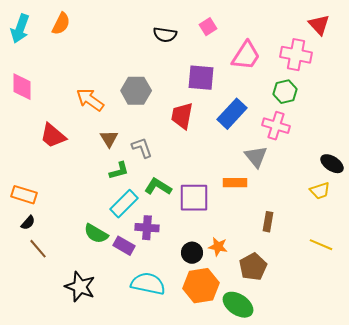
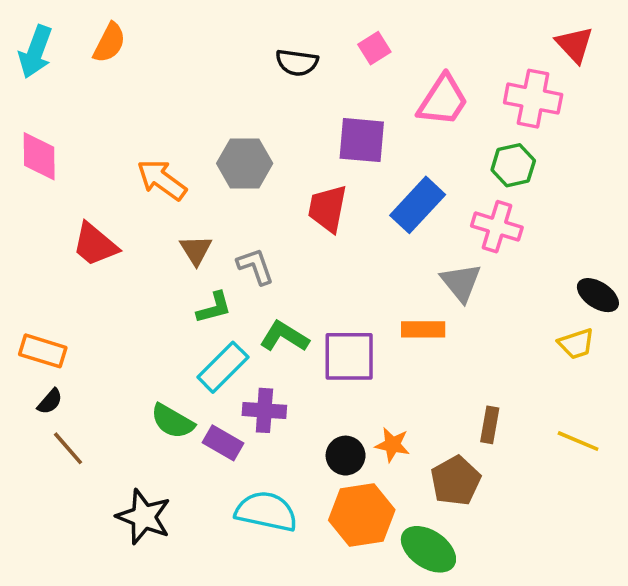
brown rectangle: (268, 222) -> (490, 425), moved

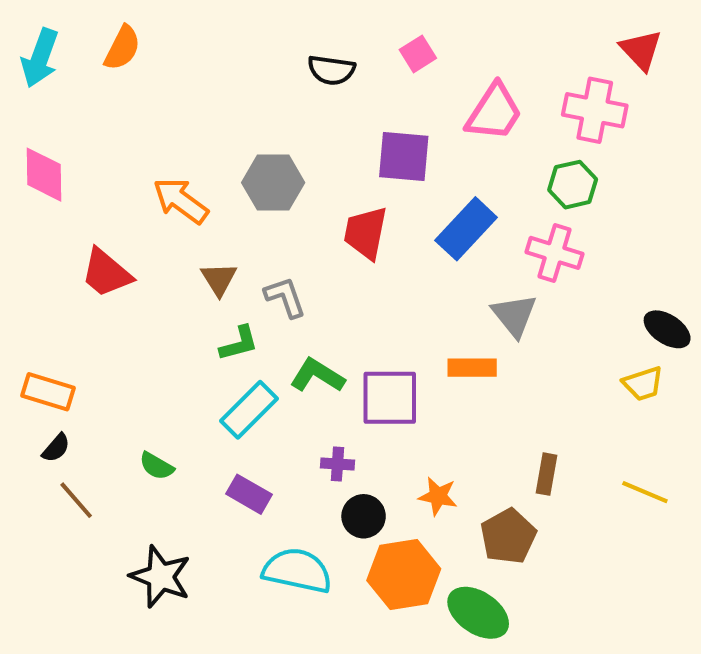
purple cross: (264, 410) -> (337, 464), moved, size x0.7
green semicircle: (172, 421) -> (157, 466), moved, size x0.7
black circle: (346, 456) -> (364, 516), moved

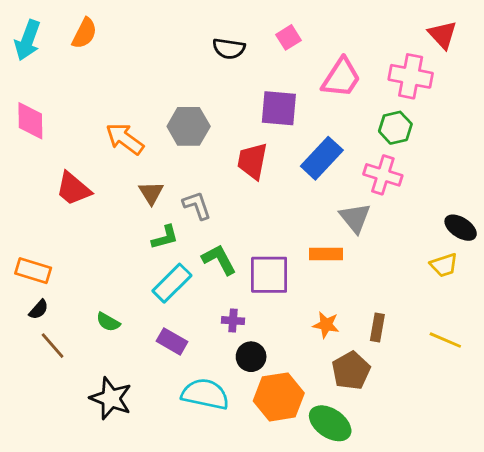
green L-shape: (317, 376) -> (219, 260), turned 30
orange star: (438, 496) -> (326, 325), moved

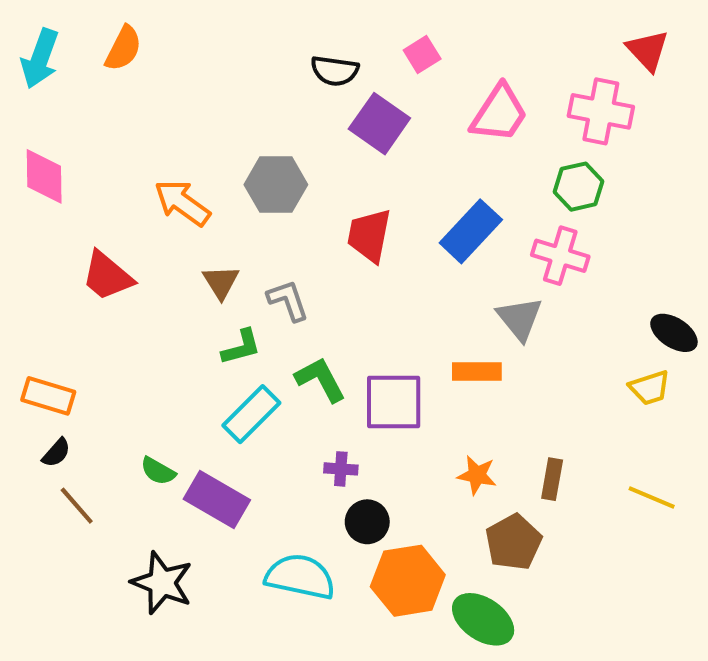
purple square: (279, 108) -> (379, 124), moved, turned 30
purple rectangle: (172, 341) -> (217, 499), moved, size x1.4

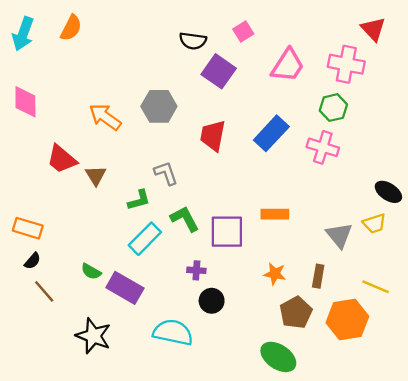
brown triangle: (221, 282) -> (96, 175), moved
gray triangle: (520, 319) -> (339, 235), moved
orange hexagon: (408, 581) -> (347, 319), moved

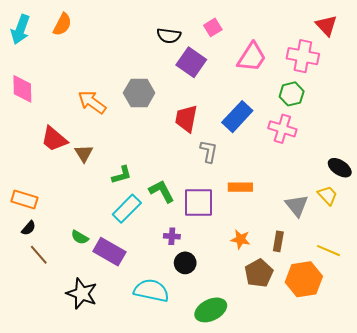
gray L-shape: (166, 173) -> (209, 151), moved, turned 30
yellow trapezoid: (374, 223) -> (327, 195), turned -115
green ellipse: (278, 357) -> (211, 310), moved, turned -60

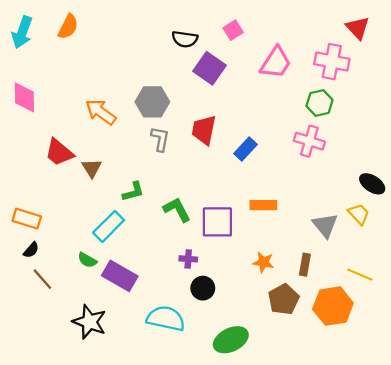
blue rectangle: (237, 117) -> (245, 149), moved, size x0.7
gray L-shape: (209, 151) -> (160, 139), moved
cyan rectangle: (127, 209) -> (109, 226), moved

